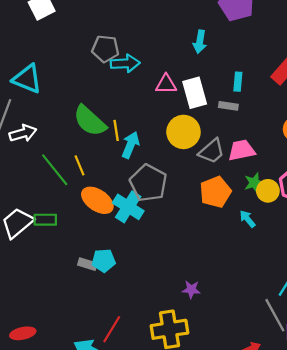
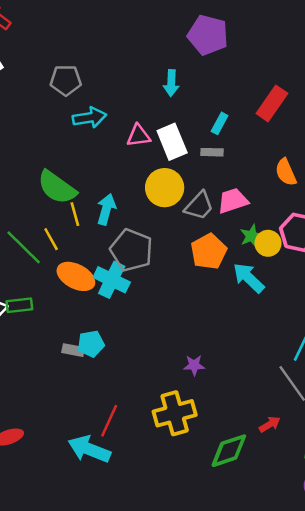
gray pentagon: (105, 49) -> (66, 80), moved
cyan rectangle: (238, 82) -> (220, 123), turned 30
yellow line: (116, 130) -> (75, 214), moved
cyan arrow: (248, 219) -> (249, 278), size x1.6

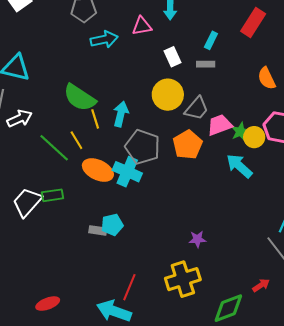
pink triangle: (139, 136) -> (142, 26), moved
white rectangle: (172, 142) -> (173, 57), size x0.7
pink trapezoid: (233, 201) -> (220, 125), moved
orange pentagon: (209, 252) -> (188, 145), moved

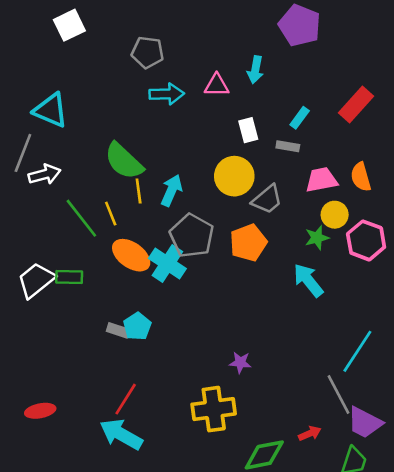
pink trapezoid: (220, 125) -> (321, 180), moved
yellow circle: (254, 137) -> (335, 215), moved
cyan pentagon: (112, 225) -> (137, 326), turned -30
red line: (129, 287) -> (126, 399), moved

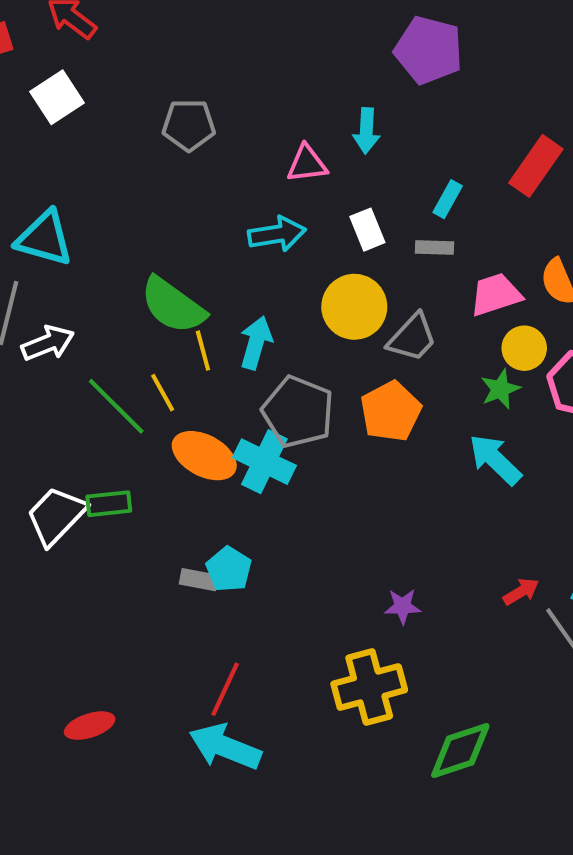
cyan arrow: (167, 94) -> (277, 234), moved
red arrow: (310, 433) -> (521, 592), moved

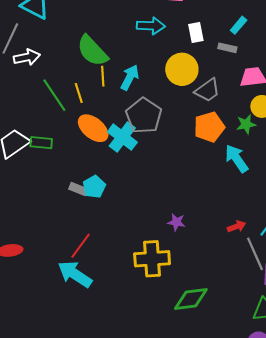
orange pentagon: (391, 411) -> (209, 127), moved

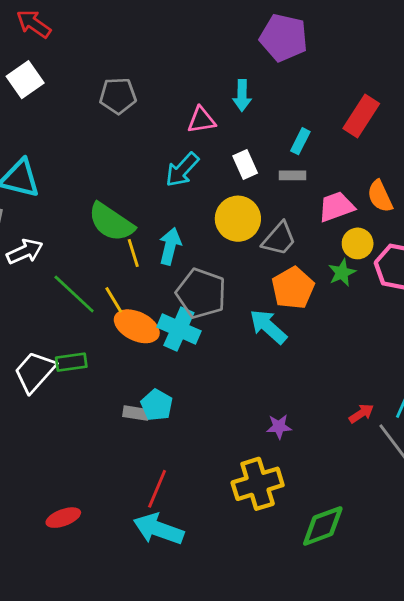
cyan arrow: (151, 26) -> (182, 170), turned 144
yellow line: (79, 93) -> (114, 300), moved
cyan arrow: (237, 159) -> (268, 327), moved

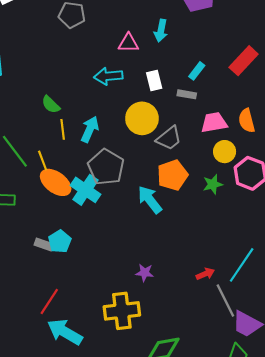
cyan arrow: (182, 170) -> (108, 76), turned 32
green semicircle: (111, 222) -> (51, 105), size x0.6
green star: (342, 273) -> (213, 184), moved
cyan arrow: (158, 529) -> (65, 332), moved

